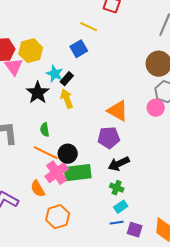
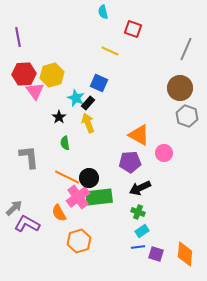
blue square: (79, 49) -> (99, 83), moved, turned -36
black star: (38, 93) -> (59, 117), size x0.6
pink circle: (156, 108) -> (164, 153), moved
green semicircle: (45, 130) -> (65, 143), moved

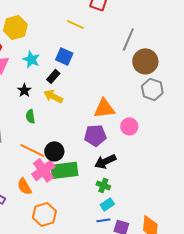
gray line: (186, 49) -> (128, 39), moved
yellow hexagon: (52, 75) -> (15, 27), moved
cyan star: (76, 98) -> (31, 59), moved
yellow arrow: (88, 123) -> (53, 96), turned -42
orange triangle: (139, 135) -> (104, 108), turned -35

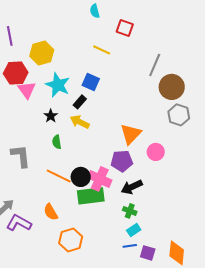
cyan star: (31, 59) -> (58, 85), size x1.4
orange triangle: (104, 108) -> (131, 134), turned -40
pink cross: (43, 170) -> (100, 179), moved, turned -30

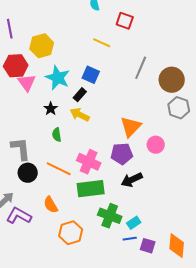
gray line: (155, 65) -> (141, 68), moved
black circle: (81, 177) -> (28, 173), moved
pink cross: (100, 179) -> (89, 162), moved
green cross: (130, 211) -> (110, 216), moved, size x1.6

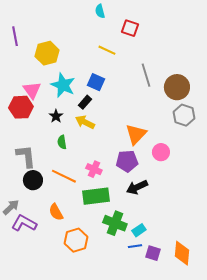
red hexagon: (16, 66) -> (21, 107), moved
gray line: (141, 68) -> (146, 75), turned -40
pink cross: (89, 162) -> (94, 169), size x0.7

